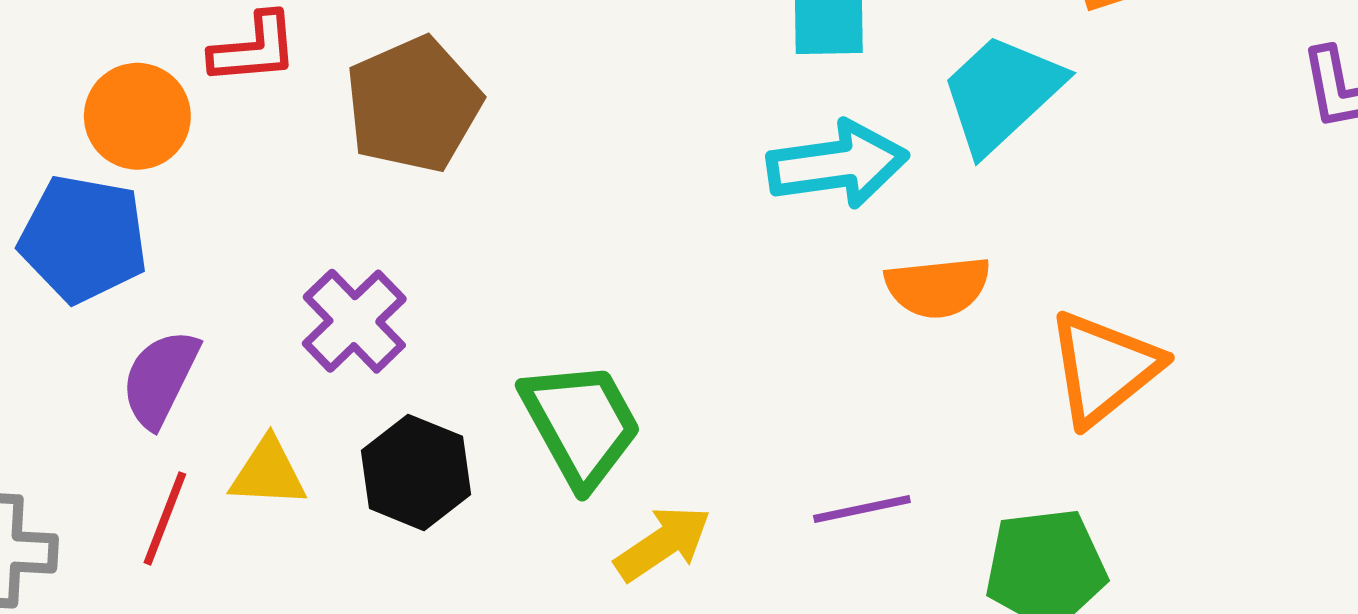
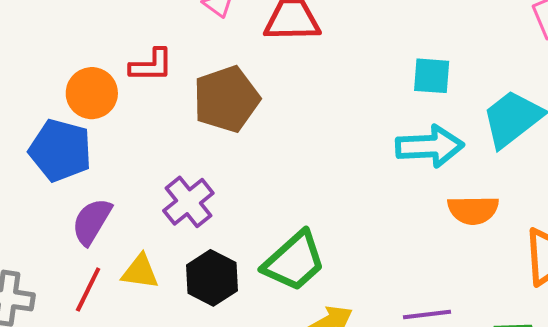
green trapezoid: (581, 424) -> (294, 261), turned 72

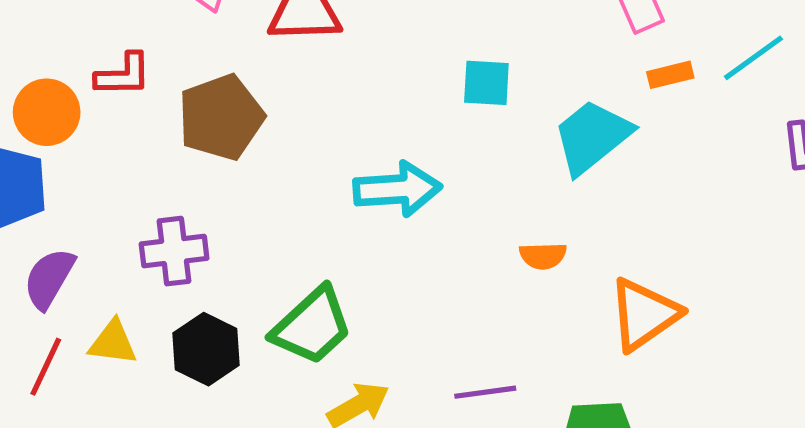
cyan arrow: (430, 146) -> (397, 189), moved
purple cross: (188, 202) -> (174, 251), turned 33
orange semicircle: (473, 210) -> (543, 256), size x0.7

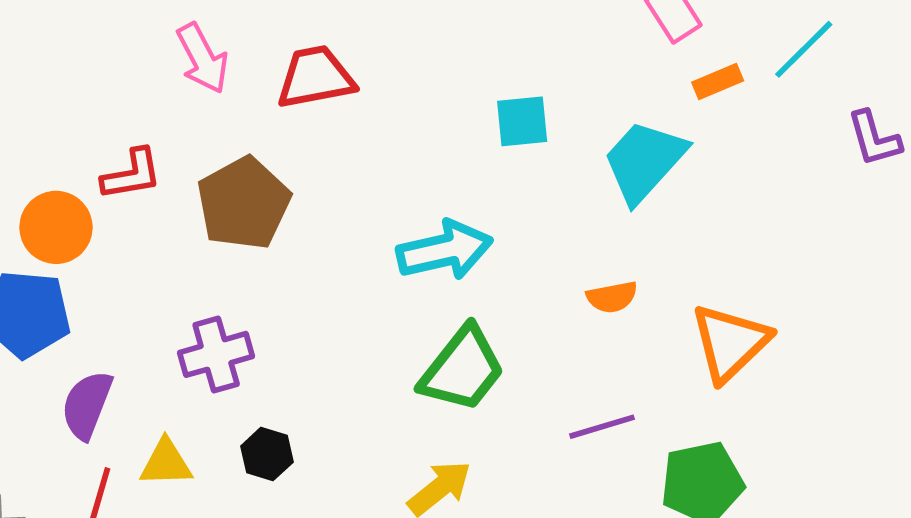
green trapezoid: (312, 326) -> (462, 369), moved
black hexagon: (206, 349) -> (267, 454), size x0.7
purple line: (485, 392) -> (602, 427), moved

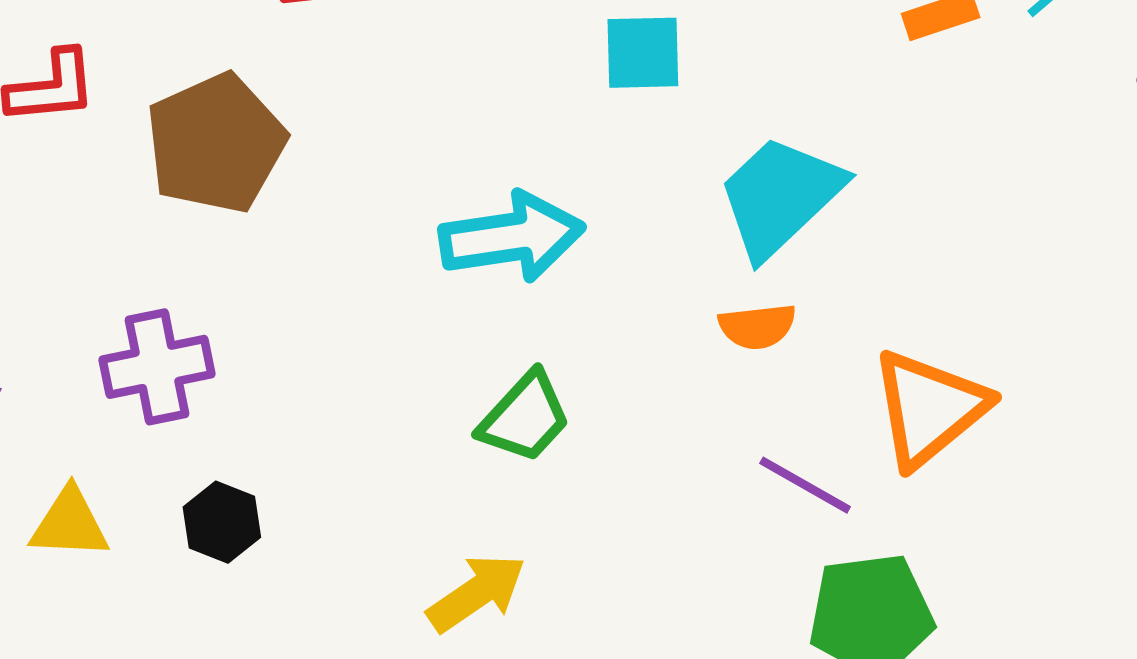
cyan trapezoid: (644, 161) -> (780, 196), moved
green trapezoid: (462, 369) -> (525, 417), size x0.7
purple line: (602, 427) -> (805, 485), moved, turned 42

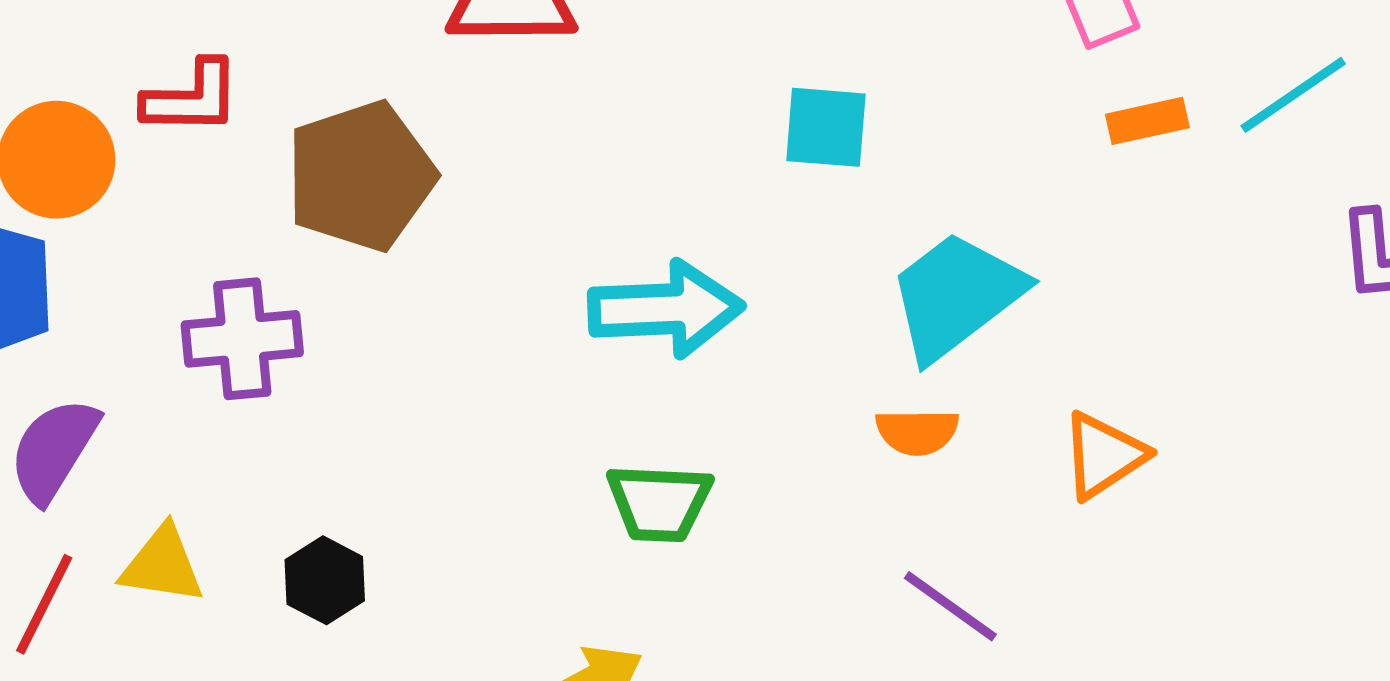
purple cross: (157, 367) -> (242, 339), moved
orange triangle: (929, 408) -> (1104, 455), moved, size x0.7
green trapezoid: (525, 417) -> (659, 503), turned 44

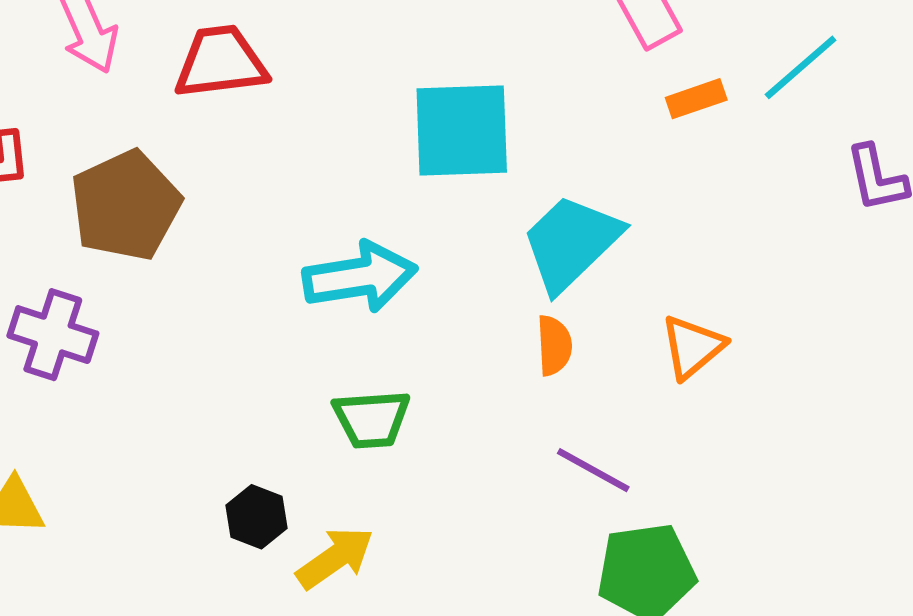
cyan square: (826, 127) -> (462, 131), size x1.6
purple cross: (242, 339) -> (53, 335), turned 30
orange semicircle: (917, 432) -> (554, 345), turned -86
black hexagon: (325, 580) -> (256, 517), moved

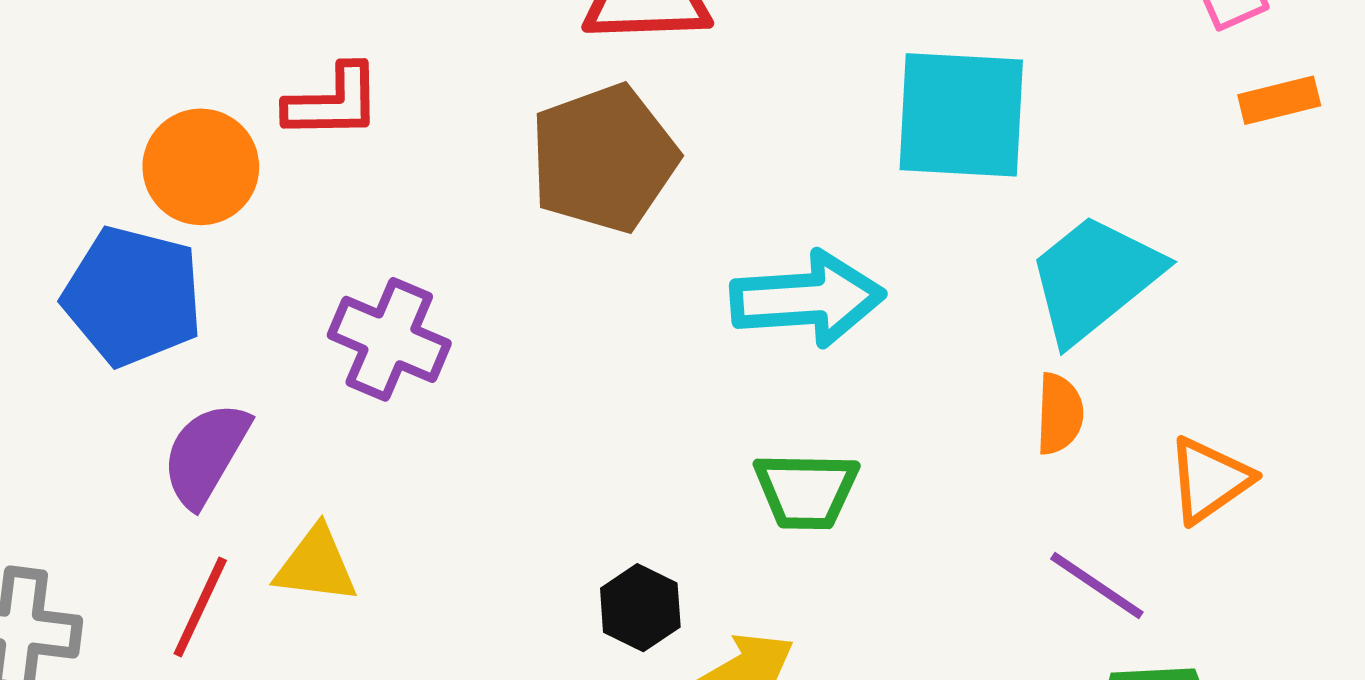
brown pentagon: (126, 205) -> (604, 158), moved
orange triangle: (692, 347) -> (1209, 480), moved

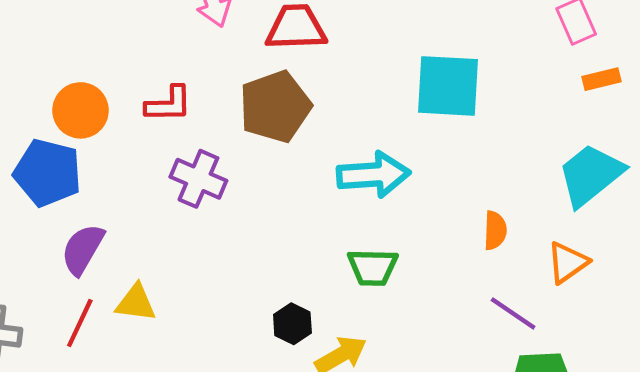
red L-shape: (333, 102) -> (169, 104), moved
cyan trapezoid: (1094, 278) -> (591, 175), moved
purple cross: (389, 339) -> (198, 179), moved

